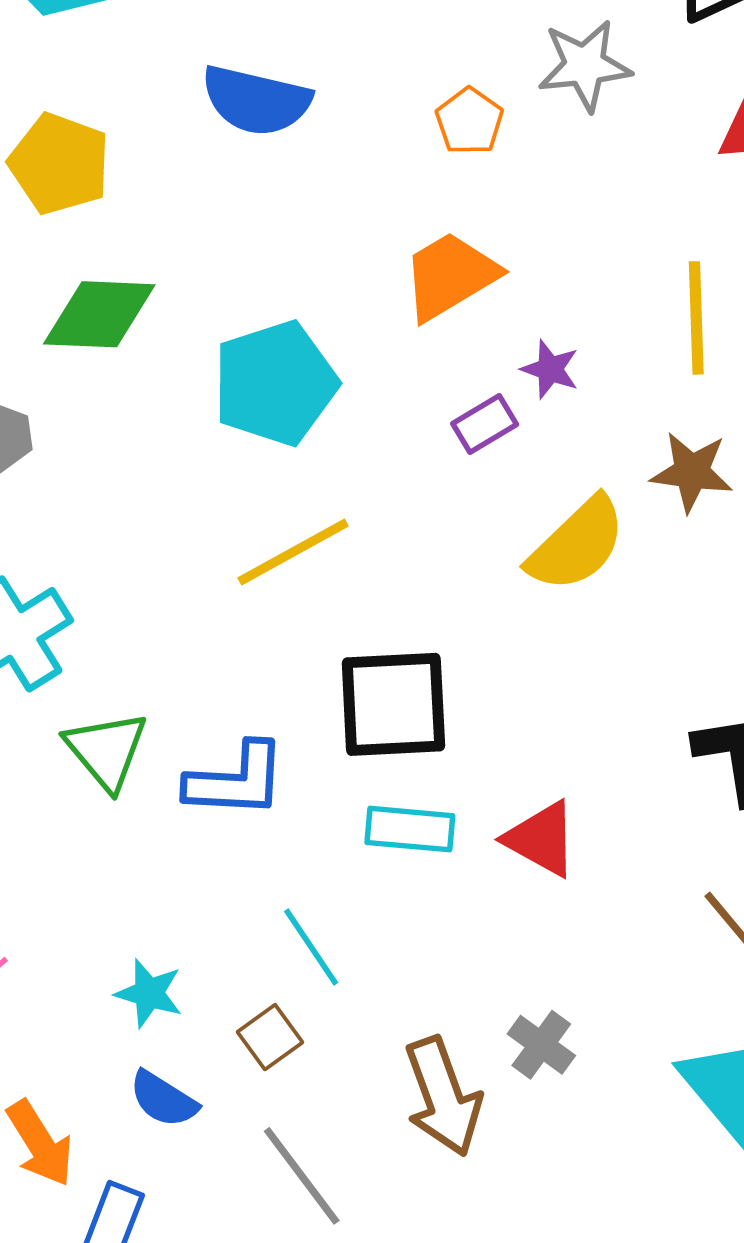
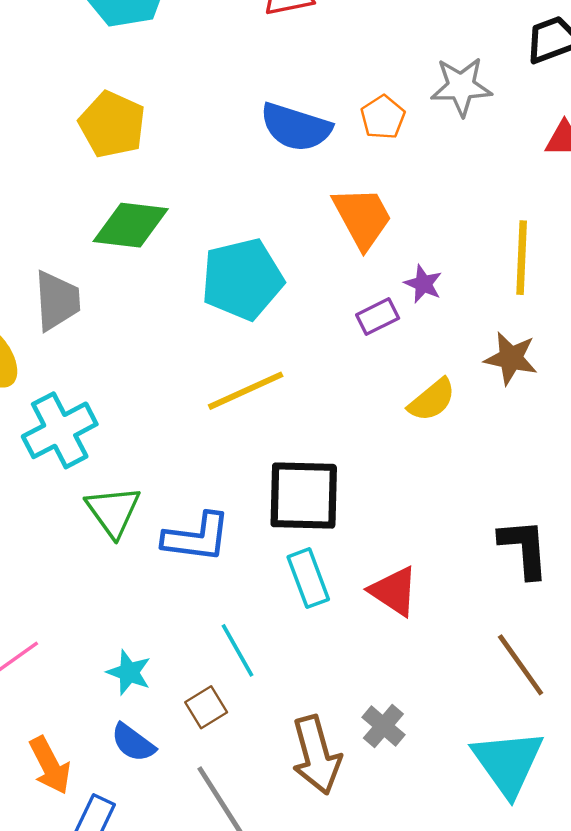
blue semicircle: (256, 100) -> (296, 127), moved
orange trapezoid: (450, 276) -> (362, 218), turned 88
yellow semicircle: (577, 544) -> (432, 400), size x0.7
cyan rectangle: (410, 829) -> (308, 578), turned 60

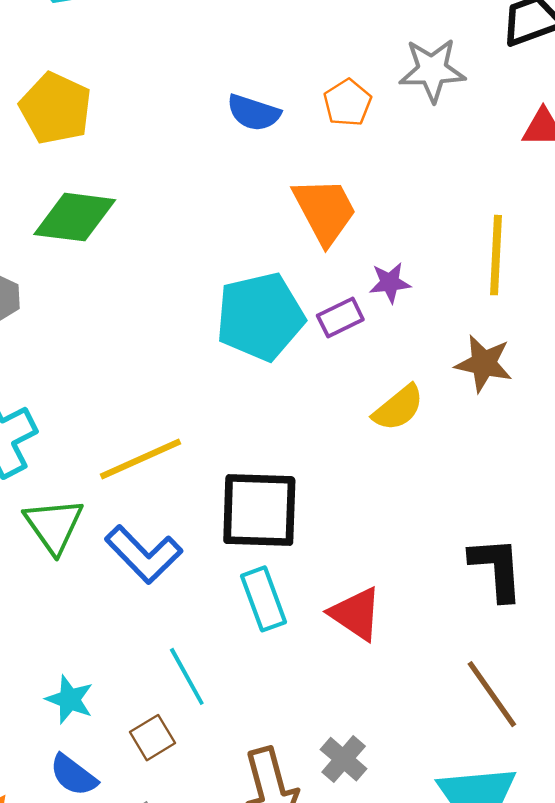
blue semicircle: (296, 127) -> (254, 113), size x0.7
cyan pentagon: (242, 279) -> (260, 317), moved
purple star: (423, 284) -> (390, 283), turned -30
yellow line: (246, 391) -> (140, 459), moved
blue L-shape: (197, 537) -> (144, 554), turned 38

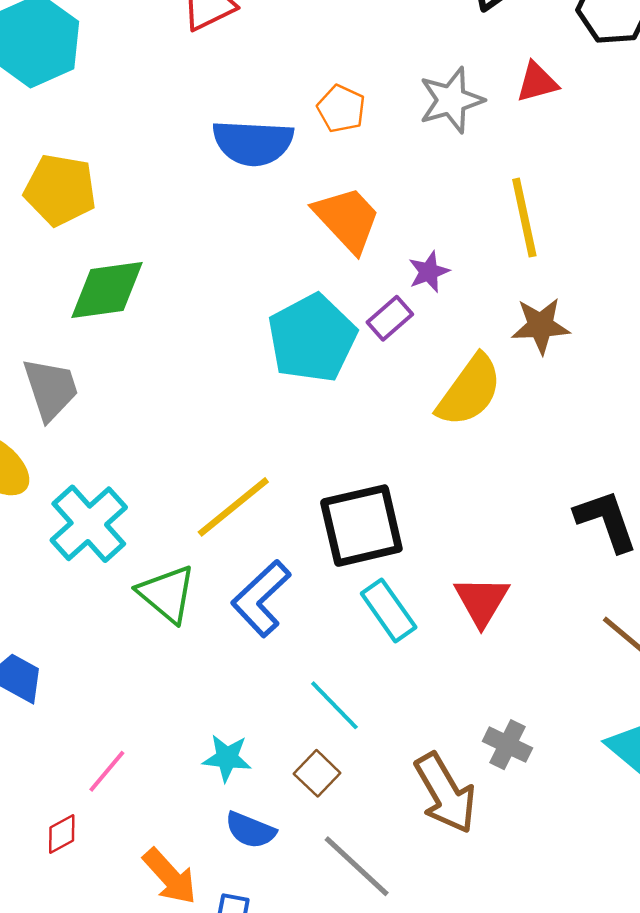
gray star: (432, 70) -> (451, 100), moved
blue semicircle: (254, 113) -> (253, 143), size x1.5
yellow semicircle: (398, 408) -> (469, 391), size x1.4
blue L-shape: (144, 554) -> (261, 598), turned 106
red triangle: (356, 614) -> (482, 601), turned 42

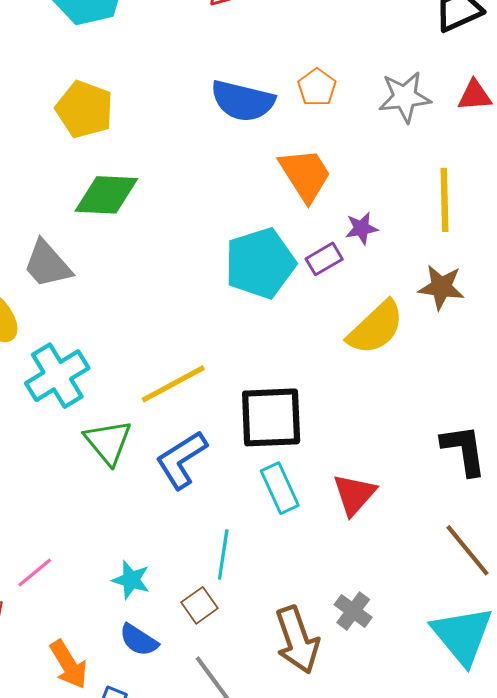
gray trapezoid: (51, 389) -> (47, 264), turned 146
cyan line: (334, 705) -> (223, 555), turned 42

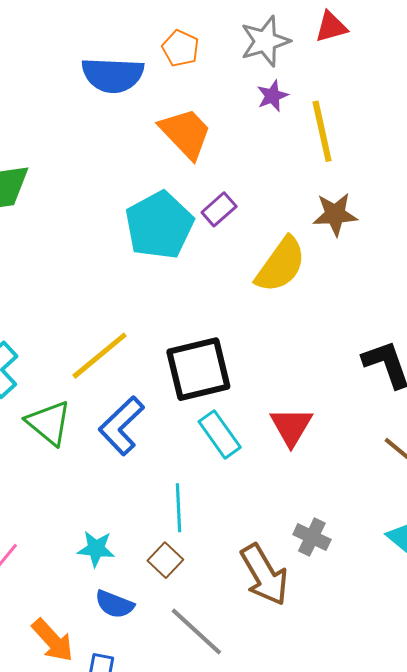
purple star: (362, 228) -> (272, 96), moved

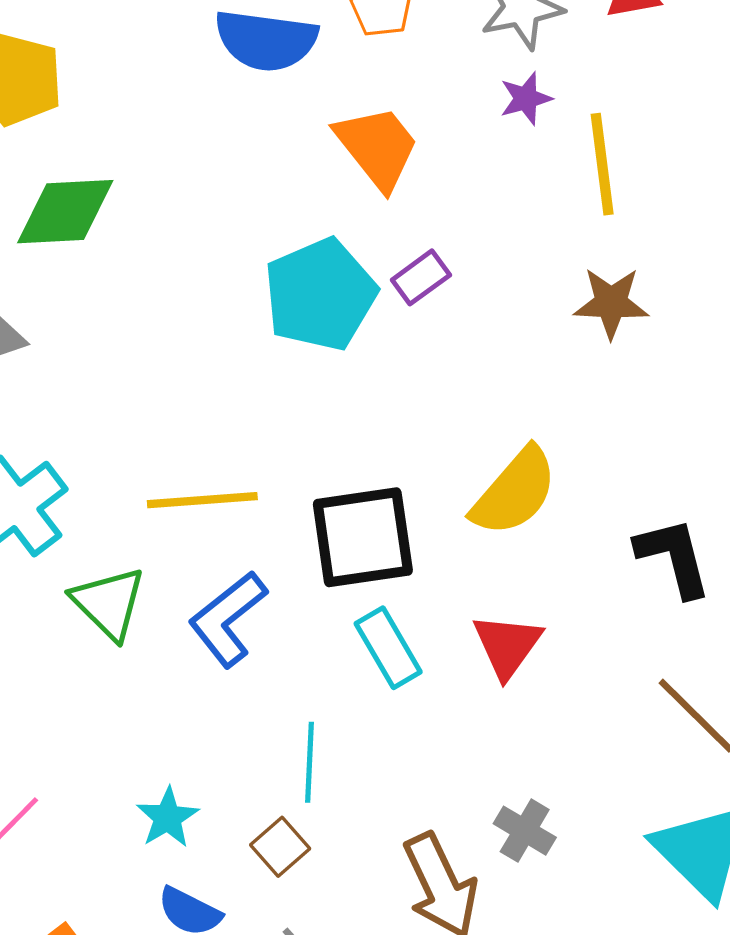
yellow semicircle: (281, 265) -> (515, 492), moved
yellow line: (100, 356) -> (202, 500), turned 30
cyan star: (96, 549) -> (168, 818), turned 30

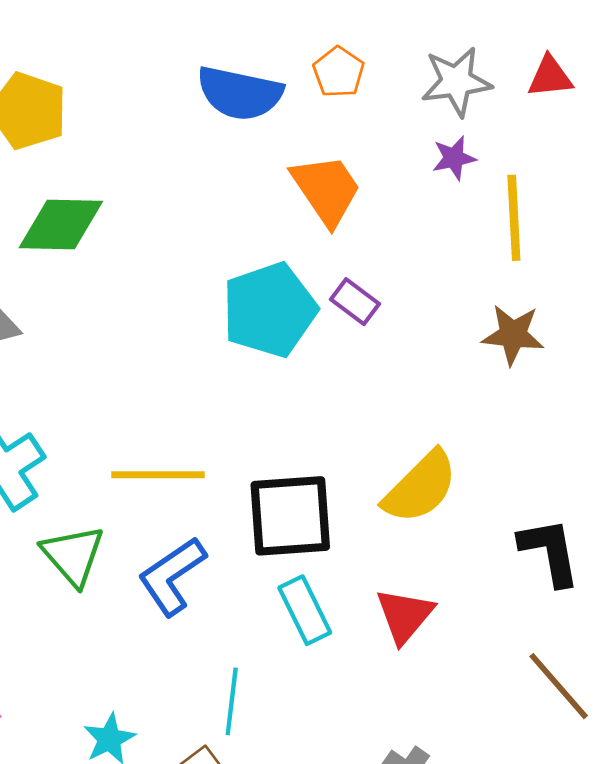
purple rectangle: (421, 277) -> (355, 302), turned 69

